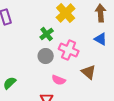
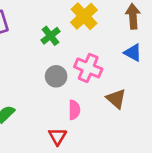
green cross: (47, 34) -> (50, 36), moved
pink semicircle: (59, 80) -> (74, 110), turned -112

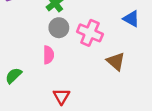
gray circle: (56, 76) -> (59, 28), moved
pink semicircle: (74, 110) -> (48, 55), moved

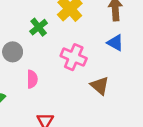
gray circle: (59, 28) -> (13, 52), moved

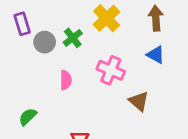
gray circle: (13, 52) -> (45, 42), moved
pink semicircle: (32, 79) -> (66, 80), moved

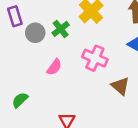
pink semicircle: (66, 80) -> (54, 67), turned 36

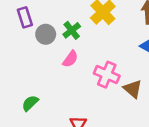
pink cross: (95, 58) -> (107, 75), moved
pink semicircle: (54, 67) -> (70, 59), moved

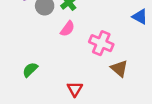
brown triangle: (133, 89) -> (119, 68), moved

